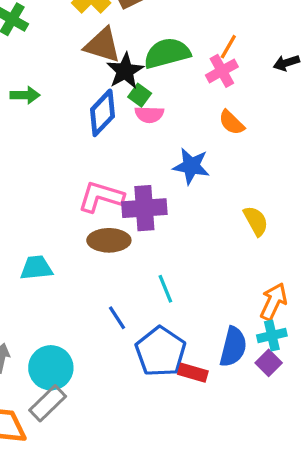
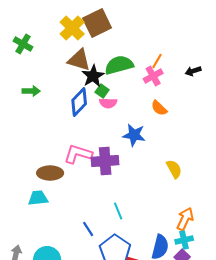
brown ellipse: (109, 240) -> (50, 173), moved

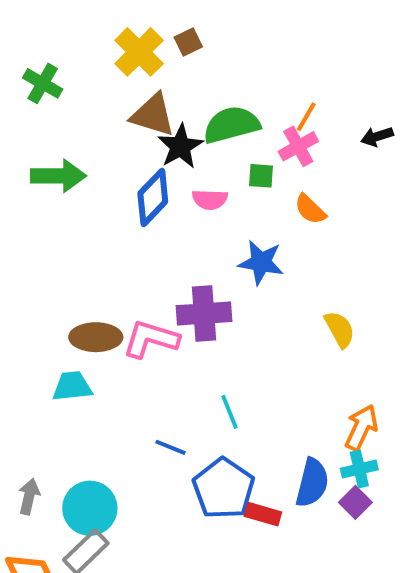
brown square: (97, 23) -> (188, 42), size x0.5
green arrow: (31, 91) -> (58, 176), size x1.5
green square: (102, 91) -> (261, 176), moved, turned -32
pink L-shape: (78, 154) -> (151, 339), moved
blue line: (88, 229) -> (171, 447), turned -35

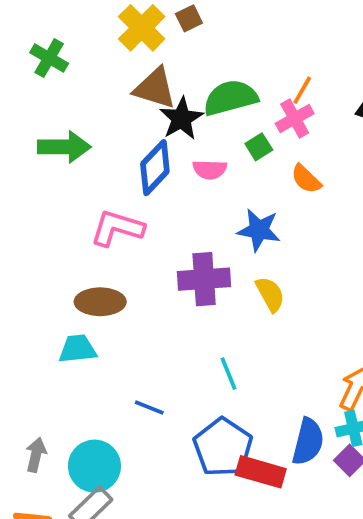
green square: (261, 176) -> (259, 147), turned -36
yellow semicircle: (340, 329) -> (270, 294), moved
pink L-shape: (151, 339) -> (117, 228), moved
blue line: (171, 447) -> (149, 408), moved
red rectangle: (263, 514) -> (261, 472), size x1.4

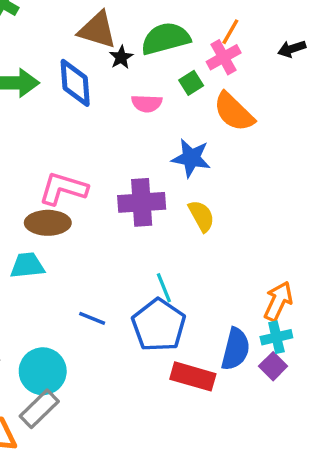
black star: (181, 119) -> (121, 57), size x0.6
blue diamond: (155, 168) -> (75, 83), moved, turned -48
orange semicircle: (306, 179) -> (234, 112), size x1.5
pink L-shape: (117, 228) -> (63, 189), moved
blue pentagon: (223, 447) -> (159, 325), moved

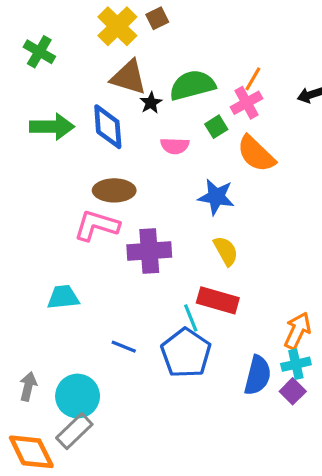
purple cross: (142, 202) -> (149, 251), moved
brown ellipse: (48, 223) -> (114, 190), moved
red rectangle: (193, 376) -> (218, 300), moved

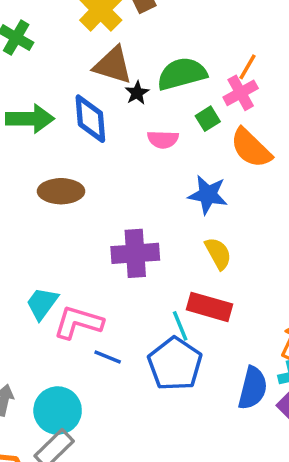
brown ellipse: (114, 190) -> (61, 191), moved
pink L-shape: (97, 225) -> (78, 322), moved
cyan trapezoid: (63, 297) -> (42, 303), turned -48

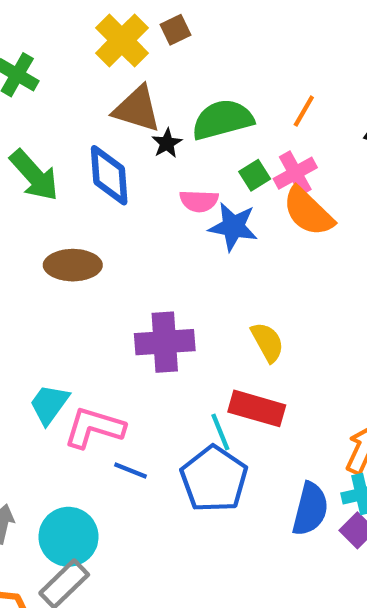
pink cross: (241, 93) -> (295, 173), moved
green arrow: (30, 119) -> (34, 175), turned 48
blue star: (208, 195) -> (233, 227), moved

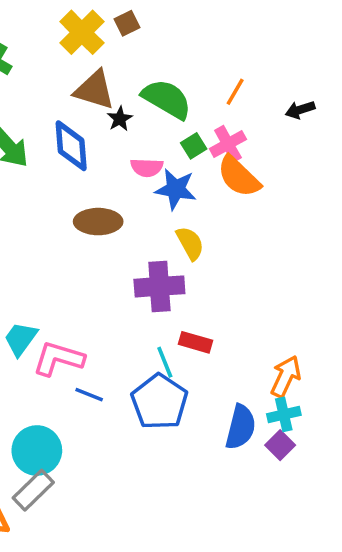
green semicircle: (223, 120) -> (167, 99), turned 45
brown ellipse: (73, 265) -> (98, 222), moved
purple cross: (165, 342) -> (159, 286), moved
yellow semicircle: (267, 342) -> (190, 243), moved
red rectangle: (257, 408) -> (195, 342), size x0.7

